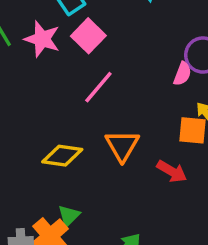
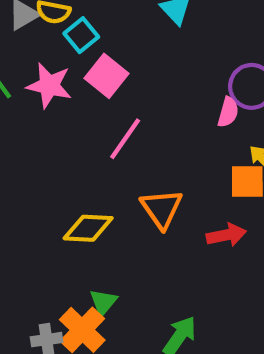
red arrow: (172, 171) -> (226, 235), turned -36

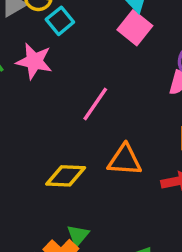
pink square: (106, 76) -> (135, 28), moved
orange triangle: (162, 209) -> (125, 160), turned -51

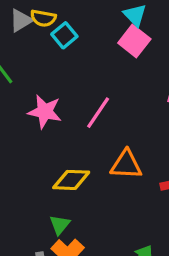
pink star: (34, 61) -> (45, 112), moved
green triangle: (78, 235) -> (60, 225), moved

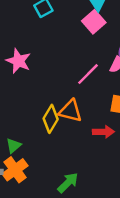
pink line: (98, 113) -> (88, 74), moved
yellow diamond: (71, 180) -> (51, 119), moved, turned -72

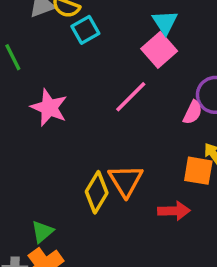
pink line: (88, 74) -> (131, 97), moved
orange triangle: (70, 111) -> (126, 181), turned 45

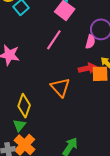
yellow diamond: (97, 192) -> (24, 106), moved
red arrow: (174, 211) -> (87, 68), moved

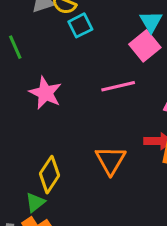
pink line: (54, 40) -> (118, 86), turned 30

